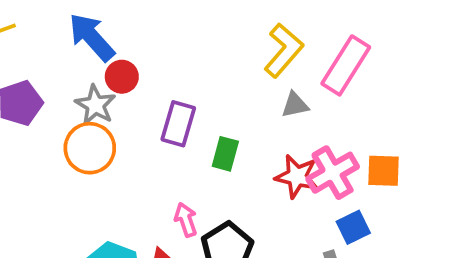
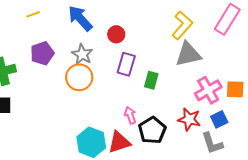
pink rectangle: (346, 65) -> (227, 19), moved
red circle: (122, 77) -> (116, 34), moved
gray triangle: (295, 105) -> (188, 54), size x1.8
red star: (297, 176) -> (189, 119), moved

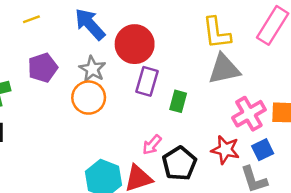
yellow L-shape: (182, 25) -> (217, 33), turned 132
red circle: (116, 34) -> (135, 44), size x1.8
pink arrow: (130, 115) -> (152, 145), turned -120

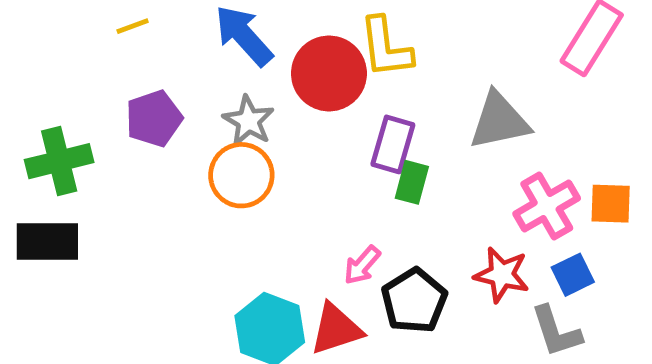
yellow L-shape: (217, 33) -> (386, 47), moved
purple rectangle: (147, 81) -> (393, 144), moved

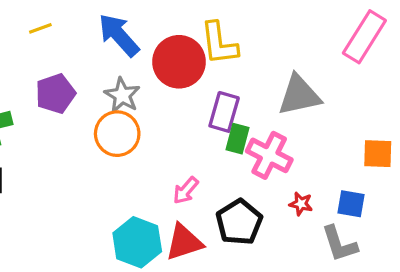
pink cross: (547, 206) -> (269, 155), moved, turned -33
pink arrow: (362, 265) -> (186, 190), moved
red star: (502, 275) -> (301, 204), size x0.6
blue square: (573, 275) -> (351, 204), turned 36

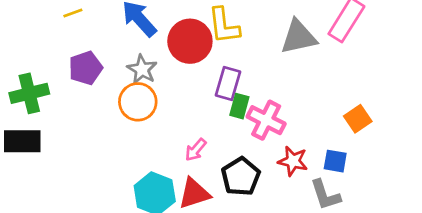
gray triangle: (299, 95) -> (299, 37), moved
orange square: (378, 154) -> (358, 119), turned -36
red star: (301, 204) -> (293, 161), size x1.5

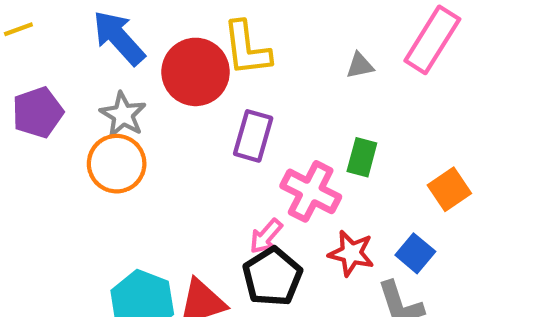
gray triangle: (299, 37) -> (360, 66), size x0.5
green rectangle: (239, 106) -> (362, 157), moved
pink arrow: (196, 150) -> (266, 236), moved
blue square: (335, 161) -> (415, 253), turned 30

